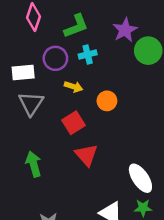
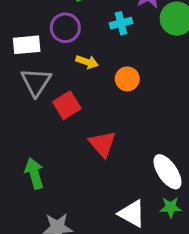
cyan cross: (88, 54) -> (121, 23), moved
red square: (73, 123) -> (67, 105), moved
green arrow: (34, 164) -> (34, 173), moved

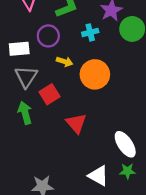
orange circle: (127, 79) -> (95, 74), size x1.6
green arrow: (34, 173) -> (25, 113), moved

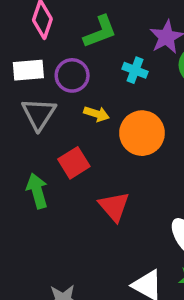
cyan cross: (90, 32) -> (135, 70), turned 35
white rectangle: (19, 49) -> (28, 70), moved
gray triangle: (26, 77) -> (39, 114), moved

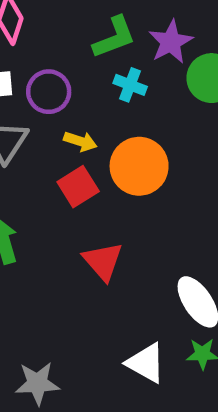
green L-shape: (100, 32) -> (114, 37), moved
red square: (74, 163) -> (78, 187), moved

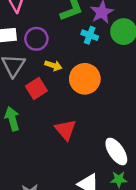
cyan cross: (130, 85) -> (90, 35), moved
red square: (78, 187) -> (36, 88), moved

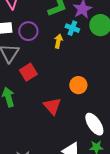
yellow arrow: (53, 65) -> (58, 41), moved, turned -96
orange circle: (85, 79) -> (78, 85), moved, size x0.7

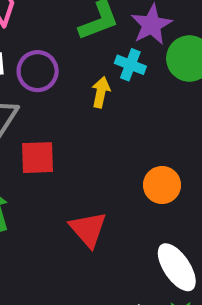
red square: (28, 72) -> (38, 158), turned 30
orange circle: (78, 85) -> (162, 185), moved

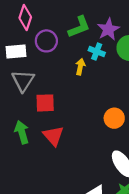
purple circle: (38, 71) -> (46, 41), moved
red triangle: (88, 229) -> (53, 136), moved

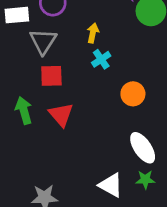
cyan cross: (97, 51) -> (101, 59), moved, turned 35
gray triangle: (23, 81) -> (43, 41), moved

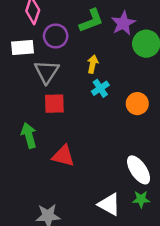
orange circle: (133, 94) -> (137, 104), moved
red triangle: (61, 115) -> (63, 156), moved, turned -35

